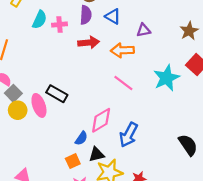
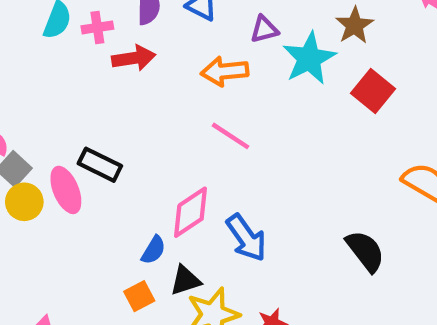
red arrow: (89, 43) -> (134, 58), moved
cyan star: (167, 78) -> (309, 58), moved
blue arrow: (128, 135) -> (246, 238), turned -60

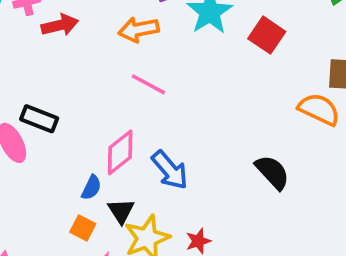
black triangle: (185, 280) -> (121, 211), turned -40
orange square: (139, 296) -> (83, 228), turned -30

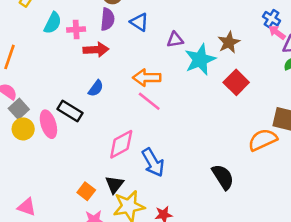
orange arrow: (139, 29) -> (147, 78), moved
orange semicircle: (319, 109) -> (263, 140), turned -60
blue semicircle: (91, 188) -> (96, 88), moved

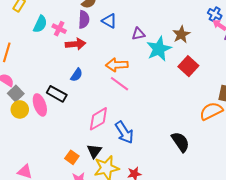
pink cross: (76, 29) -> (59, 29), turned 32

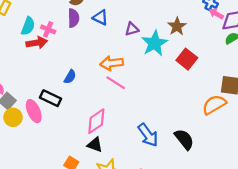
red arrow: (76, 44) -> (37, 43), moved
blue arrow: (124, 132) -> (148, 135), moved
black triangle: (94, 151) -> (95, 145), moved, turned -42

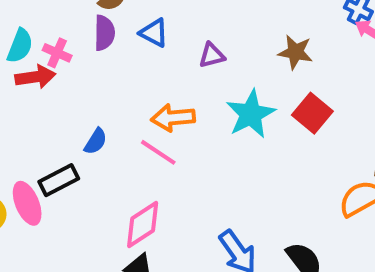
brown star: (177, 26) -> (295, 52), turned -30
cyan star: (155, 43) -> (251, 114), moved
pink line: (116, 83) -> (158, 152), moved
black rectangle: (51, 98) -> (59, 180), turned -54

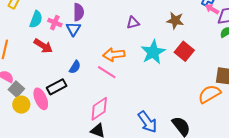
blue triangle: (154, 33) -> (73, 29), moved, turned 35
red arrow: (35, 77) -> (43, 46), moved, turned 42

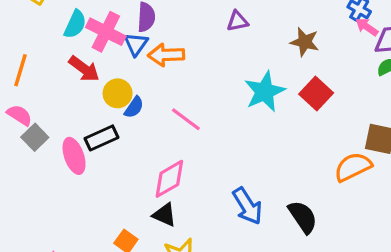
pink cross: (55, 23) -> (106, 32), size x1.6
purple triangle: (133, 23) -> (237, 21), moved
orange arrow: (114, 55) -> (166, 55), moved
yellow circle: (21, 105) -> (118, 93), moved

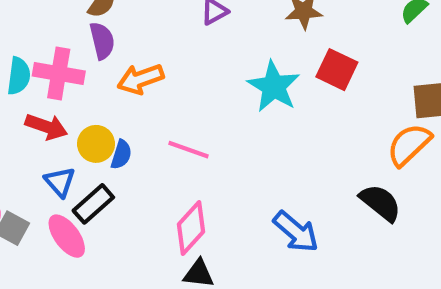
blue triangle: (136, 44) -> (60, 182), moved
black semicircle: (303, 217) -> (380, 203), moved

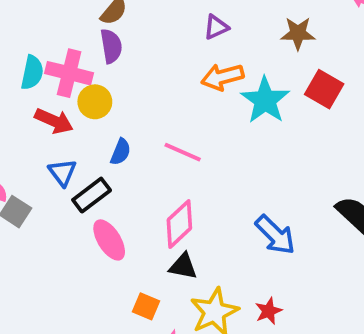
orange arrow: (140, 79) -> (222, 77), moved
yellow circle: (96, 144) -> (95, 102), moved
pink ellipse: (67, 236) -> (109, 240), moved

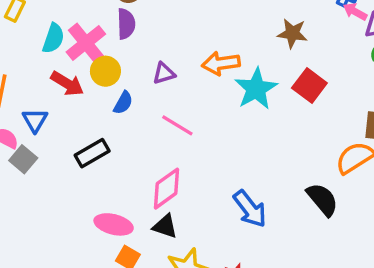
purple triangle: (216, 27) -> (164, 73), moved
pink cross: (69, 73) -> (86, 43), turned 30
blue semicircle: (121, 152) -> (123, 103), moved
blue triangle: (62, 173) -> (35, 120), moved
pink ellipse: (109, 240) -> (114, 224), moved, turned -51

